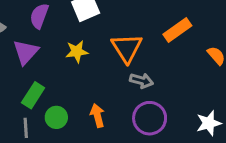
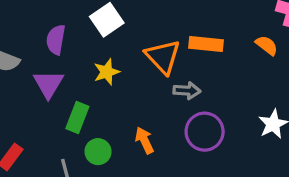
orange rectangle: (177, 30) -> (206, 44), moved, turned 52
green rectangle: (33, 95) -> (77, 118), moved

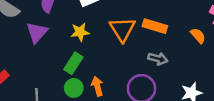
gray arrow: (187, 91) -> (158, 59), moved
green rectangle: (77, 118) -> (73, 63), moved
green circle: (98, 152) -> (74, 88), moved

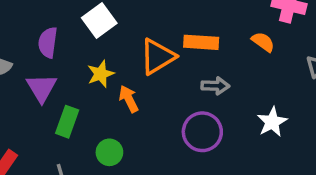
orange triangle: (122, 29) -> (158, 57), turned 44
green rectangle: (73, 63) -> (67, 122), moved
orange arrow: (97, 86) -> (129, 99), moved

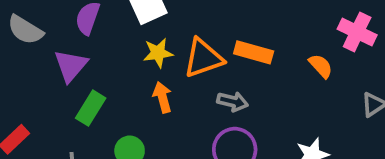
yellow star: (101, 74) -> (158, 53), moved
gray arrow: (215, 86) -> (233, 102), moved

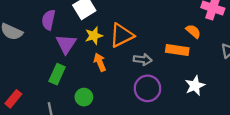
orange rectangle: (254, 52) -> (177, 50), moved
purple triangle: (71, 66) -> (66, 44), moved

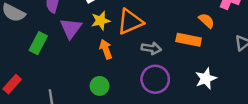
green rectangle: (57, 74) -> (38, 43), moved
green circle: (84, 97) -> (100, 86), moved

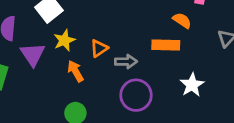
orange triangle: (130, 22) -> (99, 48), moved, size x0.6

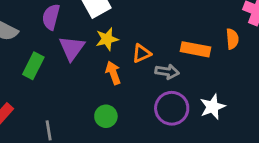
orange semicircle: (182, 20) -> (232, 39), turned 42
orange rectangle: (166, 45) -> (196, 49), moved
white star: (192, 85) -> (213, 107), moved

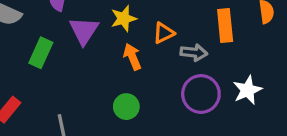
orange rectangle: (196, 49) -> (225, 26), turned 76

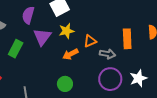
orange arrow: (132, 57) -> (70, 54), turned -98

